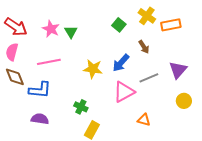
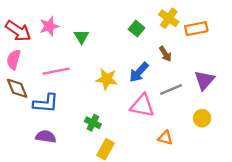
pink star: (51, 29) -> (49, 26), moved, turned 30
pink triangle: (124, 92) -> (142, 106), turned 40
yellow circle: (184, 101) -> (202, 118), moved

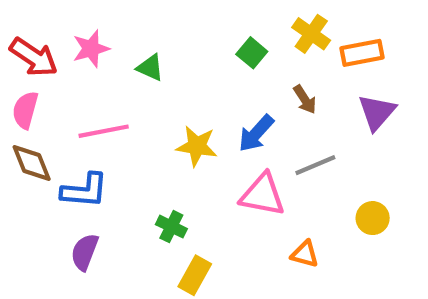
green triangle: (81, 37) -> (150, 68), turned -35
purple triangle: (204, 80) -> (377, 112), moved
purple semicircle: (46, 137) -> (85, 252), turned -78

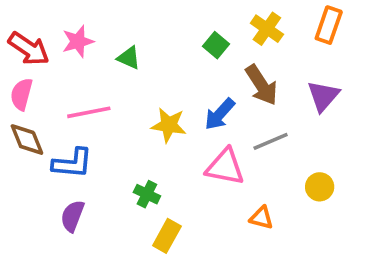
orange rectangle: (362, 53) -> (329, 25), moved, turned -60
brown arrow: (305, 99) -> (261, 85), size x1.6

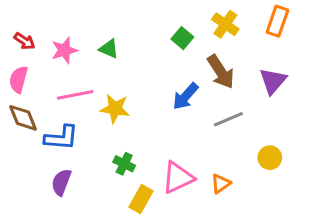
pink star: (78, 41) -> (64, 50), moved
red arrow: (29, 49) -> (25, 41), size x0.6
yellow star: (169, 125) -> (115, 109), moved
pink triangle: (225, 167) -> (178, 178), moved, turned -36
orange triangle: (261, 218) -> (221, 184), turned -50

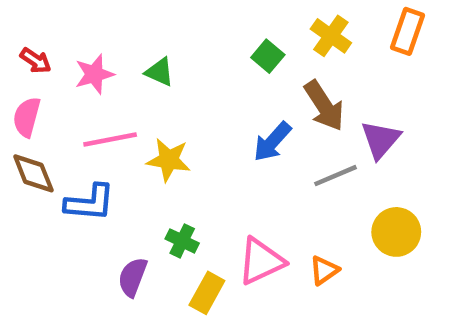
purple triangle: (273, 81) -> (380, 140), moved
yellow circle: (270, 158) -> (396, 232), size x1.4
purple semicircle: (61, 182) -> (133, 277), moved

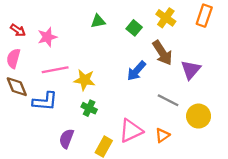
green triangle: (160, 72) -> (98, 21), moved, turned -35
gray line: (335, 176) -> (168, 100), moved, turned 50
green cross: (182, 241) -> (89, 108), moved

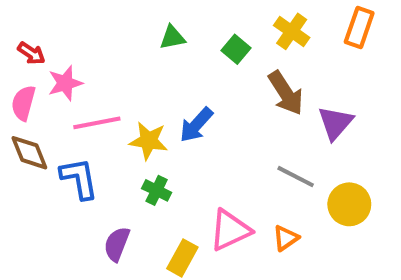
pink star: (47, 37) -> (65, 83), moved
blue arrow: (136, 71) -> (196, 125), moved
blue L-shape: (45, 101) -> (79, 178), turned -105

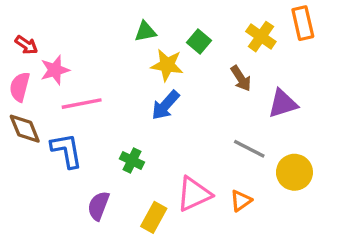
orange rectangle: (359, 27) -> (303, 23), turned -32
yellow cross: (292, 31) -> (261, 37), moved
brown arrow: (286, 93) -> (241, 78), size x0.7
purple triangle: (335, 123) -> (283, 104), turned 32
yellow star: (149, 141) -> (167, 65), moved

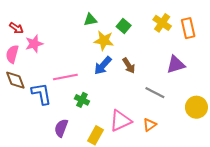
orange rectangle: (303, 23) -> (188, 28), moved
brown arrow: (241, 78) -> (129, 66), moved
pink line: (82, 104) -> (65, 77), moved
yellow circle: (294, 172) -> (196, 107), moved

